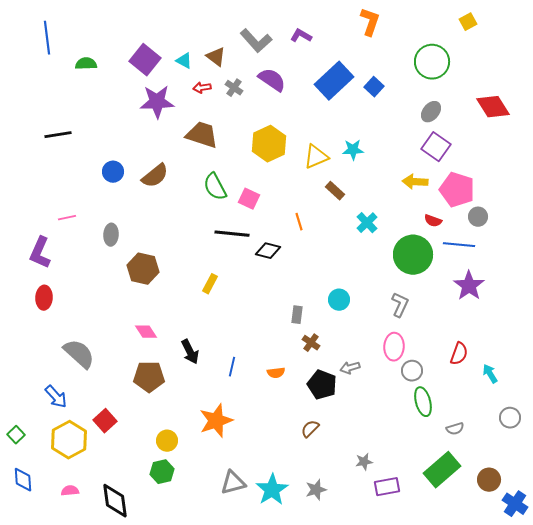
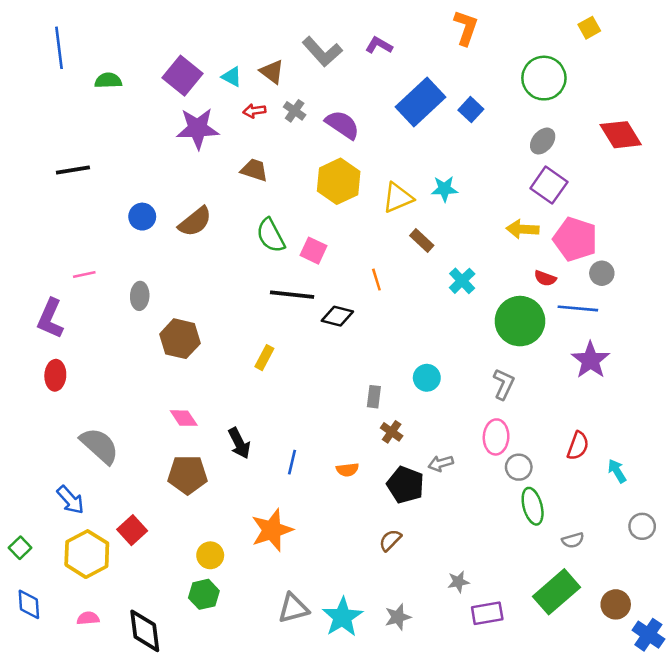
purple semicircle: (272, 80) -> (342, 125), moved
brown trapezoid: (202, 135) -> (254, 170), size x0.7

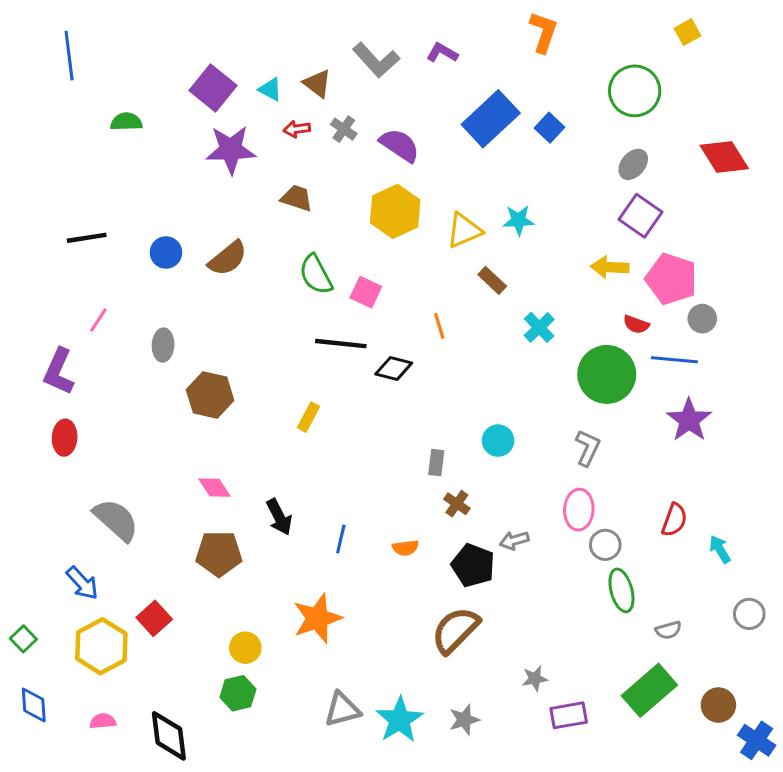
green semicircle: (108, 81) -> (126, 122), moved
black line: (73, 170) -> (87, 238), moved
pink line: (84, 274) -> (98, 320), turned -45
brown semicircle: (390, 540) -> (455, 630), size x1.8

